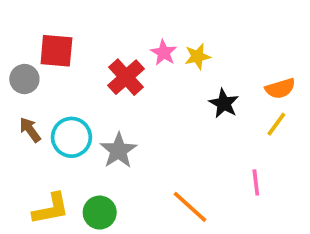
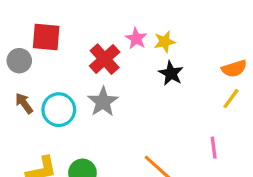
black star: (224, 103) -> (171, 73), moved
gray star: (118, 150) -> (103, 102), moved

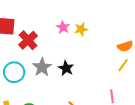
red cross: (105, 59) -> (28, 40), moved
black star: (171, 73) -> (66, 68), moved

